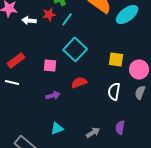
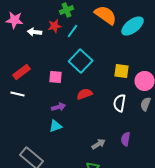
cyan triangle: (57, 128) -> (56, 126), moved

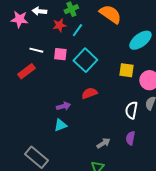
cyan ellipse: (133, 26) -> (140, 40), moved
white arrow: (35, 32) -> (39, 11), moved
pink square: (56, 77) -> (60, 54), moved
white line: (18, 94) -> (36, 50), moved
white semicircle: (120, 103) -> (131, 110), moved

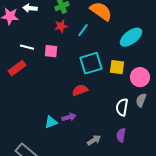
red star: (59, 25) -> (61, 26), moved
cyan line: (77, 30) -> (83, 30), moved
cyan square: (85, 60) -> (91, 63), moved, turned 30
purple arrow: (63, 106) -> (69, 117), moved

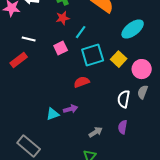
cyan line: (83, 30) -> (81, 32), moved
pink square: (51, 51) -> (61, 48), moved, turned -32
yellow square: (117, 67) -> (119, 59), turned 35

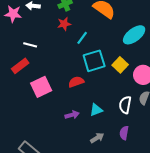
pink square: (61, 48) -> (41, 87), moved, size x1.5
red semicircle: (82, 82) -> (76, 82), moved
cyan triangle: (53, 114) -> (96, 110), moved

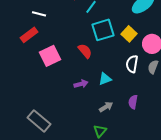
red semicircle: (76, 82) -> (85, 51), turned 70
white semicircle: (125, 105) -> (132, 64), moved

